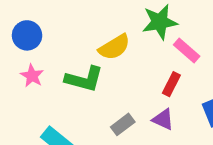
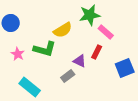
pink star: (32, 76) -> (18, 54), moved
purple triangle: (163, 119) -> (80, 61), moved

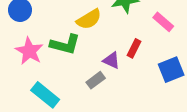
pink rectangle: (106, 32) -> (163, 22), moved
pink star: (18, 54) -> (29, 51), size x1.5

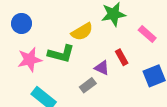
red rectangle: (134, 48) -> (122, 57), turned -56
pink star: (29, 51) -> (30, 60), turned 30

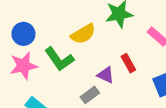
blue circle: (22, 23) -> (23, 34), moved
green L-shape: (61, 54) -> (59, 59), turned 40

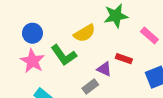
red rectangle: (128, 63) -> (124, 59), turned -42
pink star: (23, 66) -> (32, 61), turned -30

